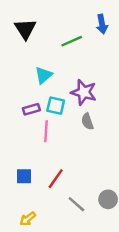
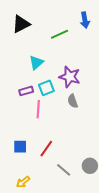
black triangle: (25, 29) -> (21, 24), turned 36
cyan square: (56, 106) -> (46, 88), turned -35

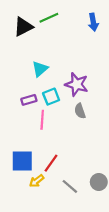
green line: (60, 34) -> (49, 18), moved
blue square: (20, 147) -> (22, 161), size x1.5
yellow arrow: (23, 182) -> (37, 181), moved

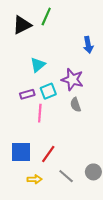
green line: (49, 18) -> (46, 17), turned -42
blue arrow: (93, 22) -> (88, 45), moved
yellow arrow: (37, 181) -> (35, 179), moved, turned -144

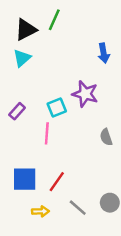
cyan triangle: (38, 65) -> (22, 58), moved
purple rectangle: (27, 94) -> (17, 111), moved, turned -32
gray semicircle: (76, 105) -> (106, 137), moved

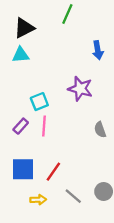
green line: (54, 20) -> (67, 14), moved
cyan triangle: (22, 58) -> (21, 55), turned 36
cyan square: (57, 107) -> (39, 102), moved
purple rectangle: (17, 111) -> (21, 126), moved

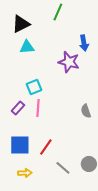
cyan triangle: (21, 55) -> (27, 47), moved
purple star: (80, 89) -> (69, 62), moved
yellow arrow: (38, 200) -> (25, 173), moved

